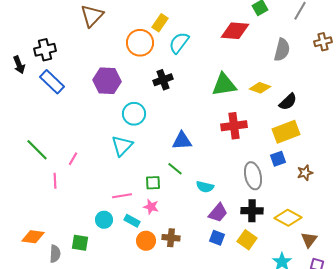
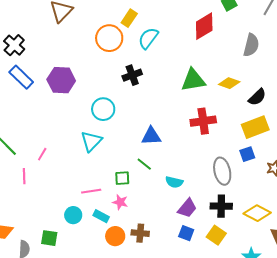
red diamond: (235, 31) -> (204, 26), turned -36
black cross: (45, 50) -> (14, 45), turned -35
purple hexagon: (107, 81) -> (61, 80), moved

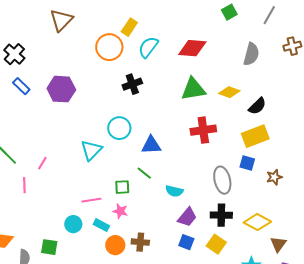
red diamond: (204, 26) -> (192, 48), moved, turned 36
blue rectangle: (21, 77) -> (21, 86), size x0.7
cyan circle: (103, 109) -> (119, 128), moved
blue square: (247, 154) -> (247, 163), turned 35

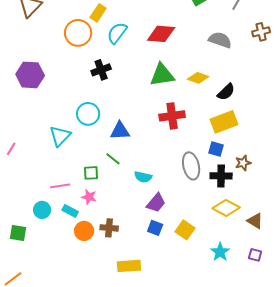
gray semicircle: (251, 54) -> (220, 40), turned -85
black cross: (221, 215) -> (221, 176), moved
brown triangle: (278, 244) -> (255, 221), moved, turned -36

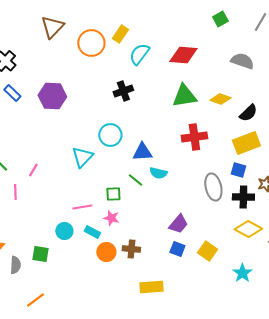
orange circle: (78, 33) -> (91, 43), moved
cyan semicircle: (143, 177) -> (158, 173), moved

